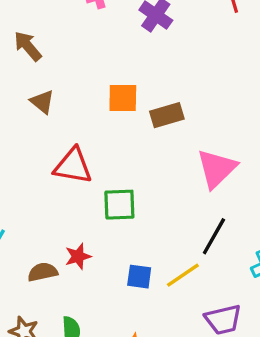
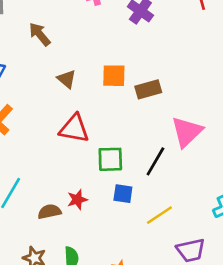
brown triangle: (42, 102) -> (67, 79), moved
black line: (214, 236) -> (155, 161), moved
blue square: (139, 277) -> (123, 194), moved

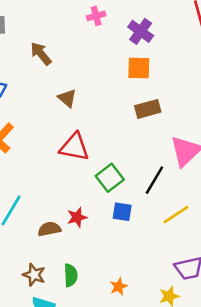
orange square: (114, 76) -> (139, 68), moved
green square: (110, 159) -> (110, 178), turned -36
yellow line: (159, 215) -> (176, 215), moved

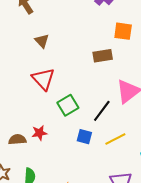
orange square: (139, 68) -> (123, 31), moved
red triangle: (74, 147) -> (43, 79), turned 30
blue square: (122, 212) -> (84, 137), moved

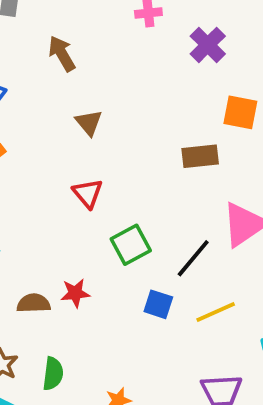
red triangle: (43, 79) -> (88, 193), size x0.7

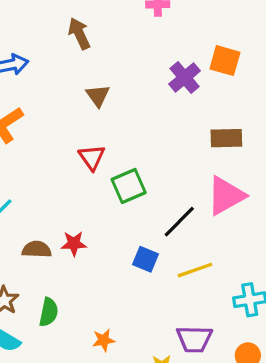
purple cross: (208, 45) -> (185, 77), moved
orange square: (240, 112) -> (225, 61), moved
brown rectangle: (200, 156) -> (226, 138), moved
green square: (131, 245) -> (129, 186), moved

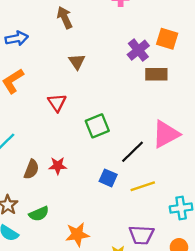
brown rectangle: (226, 138) -> (156, 74), moved
red triangle: (92, 157) -> (57, 103), moved
brown semicircle: (37, 249) -> (31, 169), turned 108
green semicircle: (49, 312) -> (39, 214), turned 54
orange star: (104, 340) -> (77, 234), size x1.5

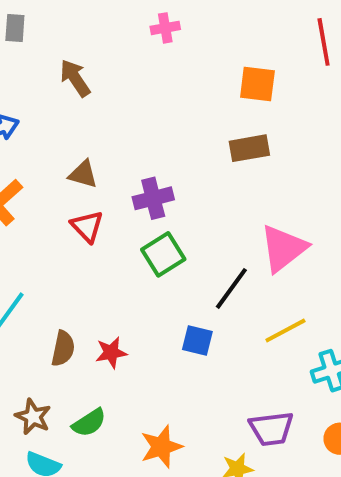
purple cross: (138, 50) -> (153, 198), moved, turned 35
brown triangle: (77, 62) -> (83, 174), moved, turned -30
red star: (58, 166) -> (111, 353), moved
yellow line: (143, 186) -> (285, 331), moved

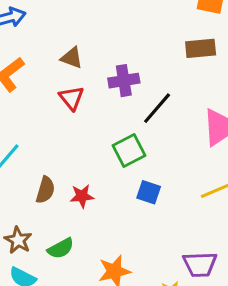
green square: (163, 254) -> (129, 150), moved
black line: (231, 288) -> (157, 108), moved

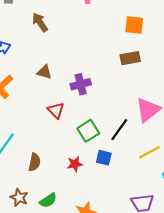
red triangle: (71, 98) -> (56, 110), moved
black line: (157, 108) -> (119, 130), moved
red star: (82, 196) -> (75, 164), moved

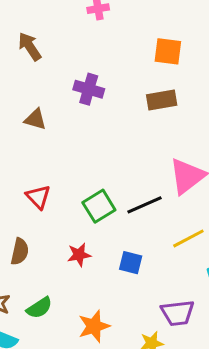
purple cross: (81, 84) -> (89, 89), moved, turned 30
red triangle: (56, 110) -> (38, 197), moved
black line: (119, 130) -> (145, 205), turned 30
blue square: (104, 158) -> (131, 263), moved

